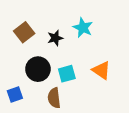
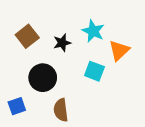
orange triangle: (101, 70) -> (119, 50), moved, turned 42
cyan square: (67, 74) -> (94, 71), moved, turned 36

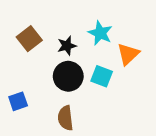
black circle: (43, 78) -> (68, 76), moved
blue square: (17, 106) -> (18, 101), moved

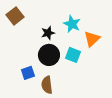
brown square: (29, 39) -> (15, 16), moved
blue square: (18, 101) -> (28, 73), moved

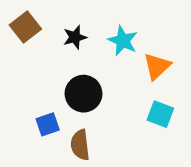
black star: (48, 33) -> (75, 37), moved
cyan square: (73, 55) -> (160, 114), moved

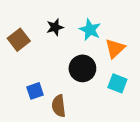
brown square: (25, 27) -> (19, 40), moved
black circle: (84, 94) -> (82, 68), moved

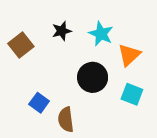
blue square: (35, 91) -> (39, 103), turned -35

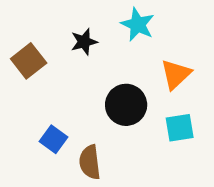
cyan star: (101, 34) -> (138, 25), moved
cyan square: (132, 94) -> (180, 128), turned -30

